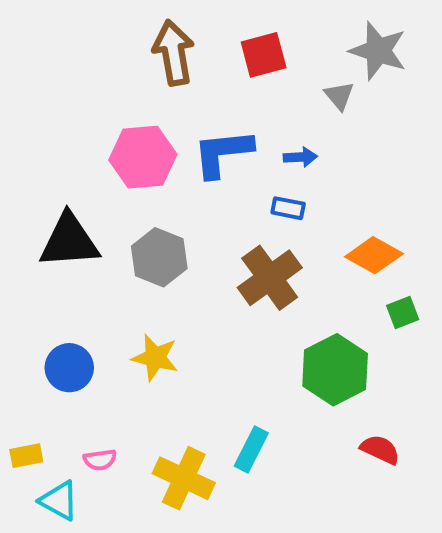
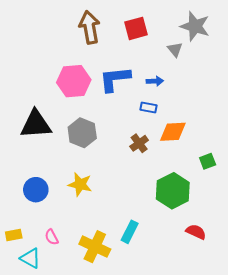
orange diamond: (374, 255) -> (173, 132), moved, turned -32
brown cross: (270, 278) -> (139, 143), size x0.6
pink semicircle: (100, 460) -> (52, 237), turned 70

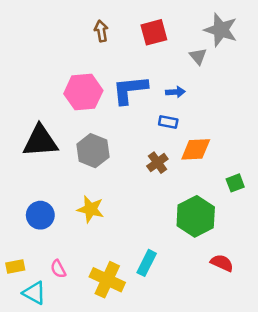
brown arrow: (90, 27) -> (101, 31), size x0.6

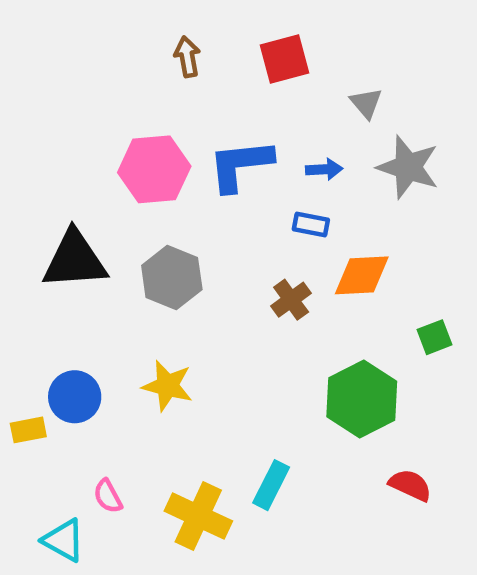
gray star: (221, 30) -> (408, 167), moved
yellow rectangle: (15, 267) -> (28, 430), moved

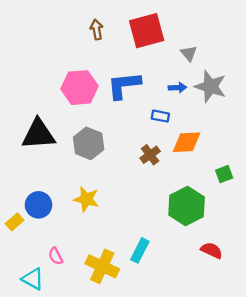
red square: (284, 59) -> (147, 31), size x1.4
blue arrow: (324, 169) -> (177, 88), moved
yellow rectangle: (28, 430) -> (15, 222), turned -30

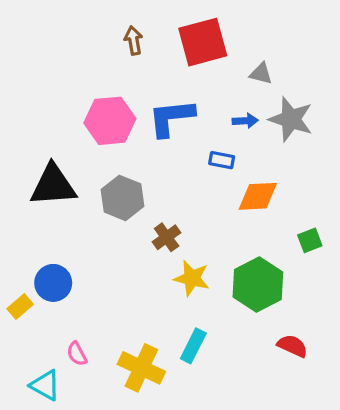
gray triangle: (189, 53) -> (261, 74), turned -36
brown cross: (150, 155) -> (167, 237), moved
yellow star: (86, 199) -> (192, 278), moved

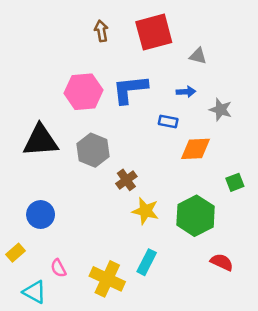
gray star: (291, 119) -> (221, 110), moved, size x0.7
yellow rectangle: (20, 307) -> (15, 253), moved

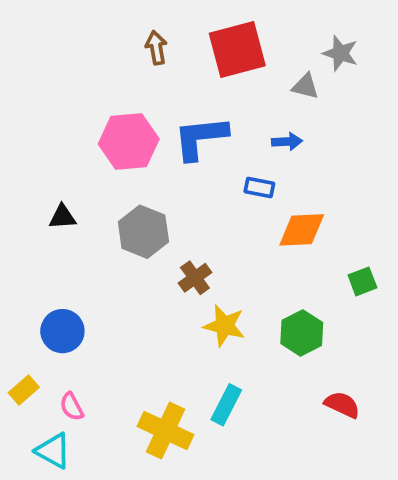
gray star: (221, 110) -> (340, 53), moved
black triangle: (41, 141) -> (62, 217), size x0.5
green hexagon: (196, 216) -> (302, 333), size x0.7
pink semicircle: (58, 268) -> (72, 407), moved

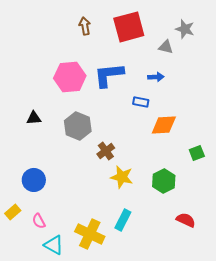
cyan triangle: (53, 451) -> (54, 245), moved

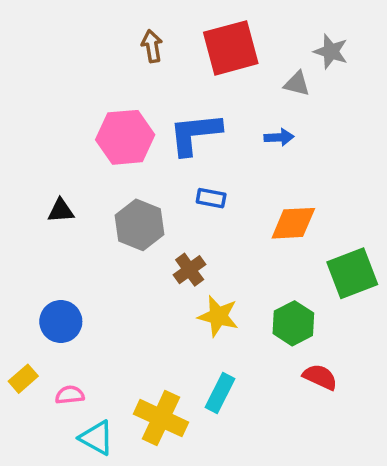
blue rectangle: (141, 102) -> (211, 198), moved
green square: (197, 153) -> (352, 273), size x1.8
red semicircle: (186, 220) -> (320, 377), moved
pink semicircle: (39, 221) -> (70, 395), turned 112

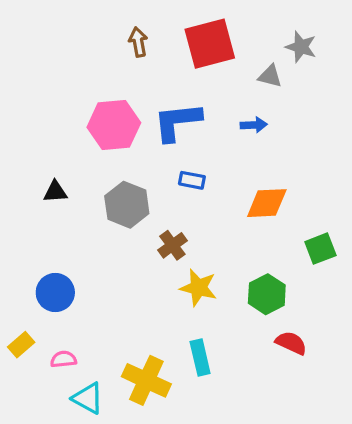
green square: (352, 273) -> (320, 249), size x0.7
cyan rectangle: (220, 393) -> (200, 358), turned -40

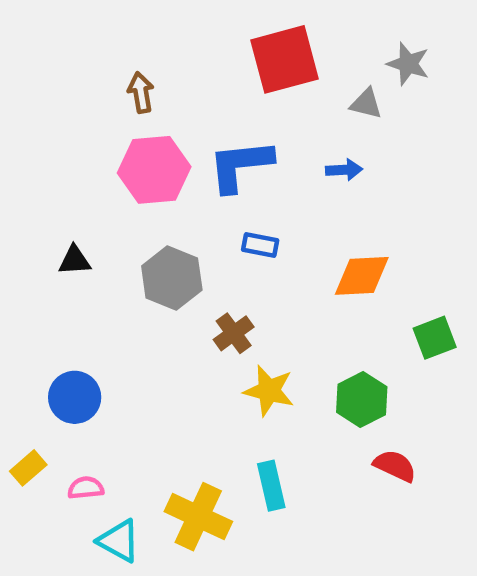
brown arrow: (138, 42) -> (141, 93), moved

